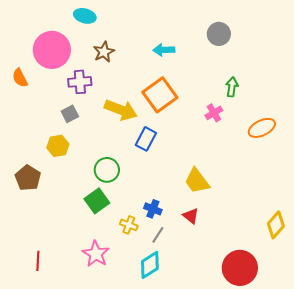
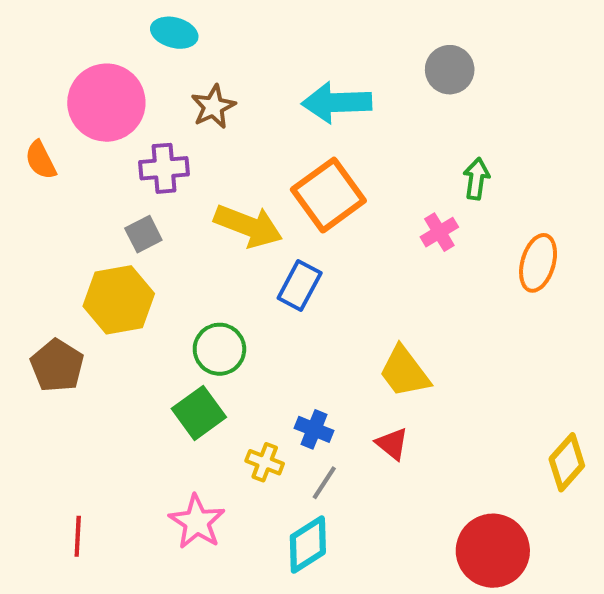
cyan arrow: (164, 50) -> (337, 103), size x1.5
orange ellipse: (262, 128) -> (538, 263), turned -48
yellow hexagon: (58, 146) -> (119, 300), size x1.5

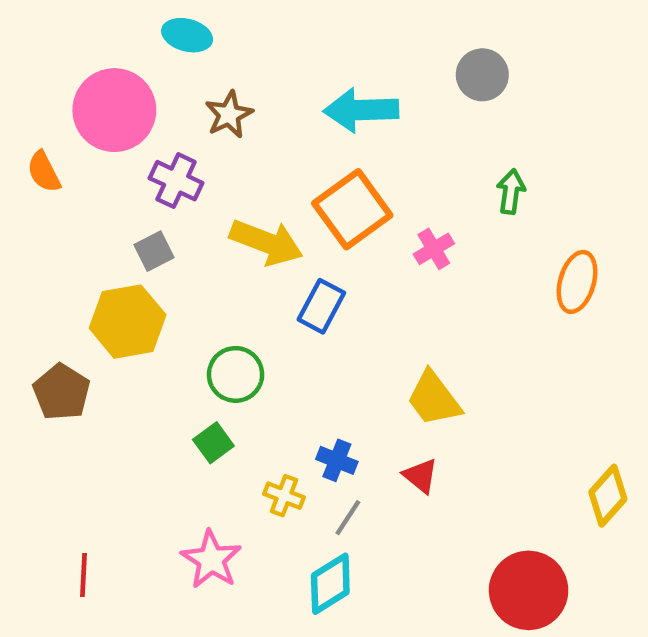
purple cross: (164, 168) -> (176, 181), turned 30
pink cross: (439, 232) -> (434, 249), moved
green square: (199, 413) -> (213, 443), size x0.7

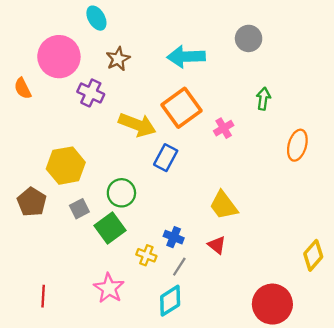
cyan ellipse: (187, 35) -> (96, 18), turned 45
gray square: (154, 251) -> (79, 209), moved
green square: (213, 443) -> (110, 228), size x1.5

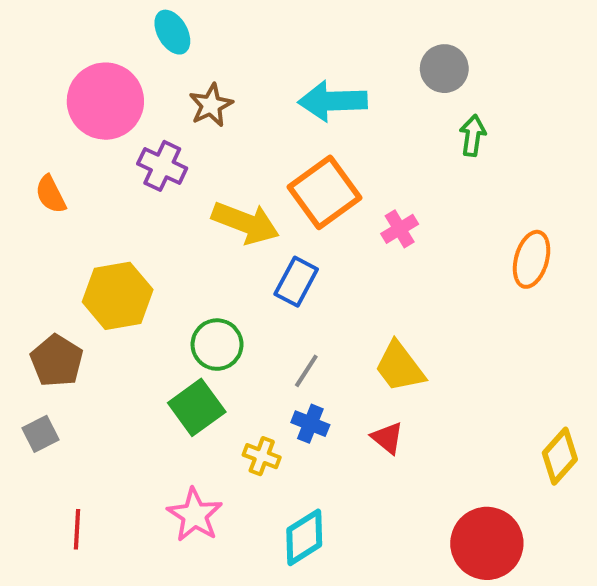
orange semicircle: (23, 88) -> (51, 194), moved
green arrow: (263, 99) -> (473, 136), moved
gray square: (79, 209) -> (40, 434), moved
gray line: (179, 267) -> (306, 371), moved

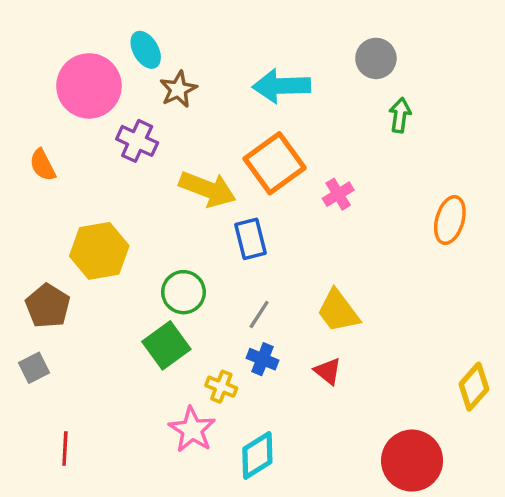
cyan ellipse: (172, 32) -> (146, 50), moved
blue rectangle: (296, 282) -> (251, 239), turned -42
pink star: (195, 515) -> (192, 430), moved

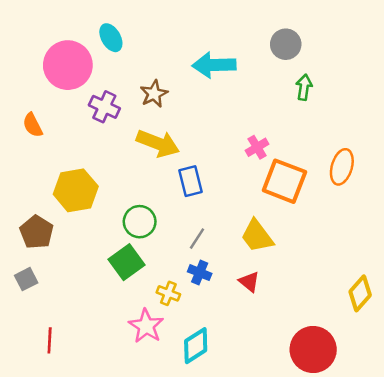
brown star: (178, 89) -> (154, 94), moved
orange square: (275, 163) -> (284, 181), moved, turned -33

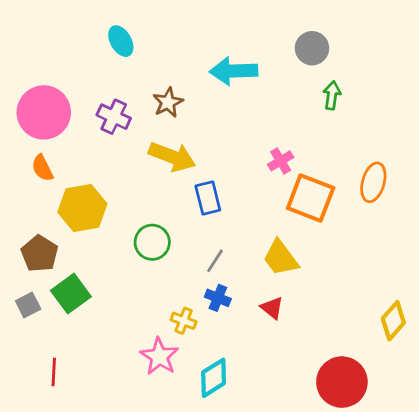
pink circle: (68, 65) -> (44, 112), moved
orange semicircle: (33, 125) -> (42, 168), moved
green square: (127, 262) -> (71, 294), moved

